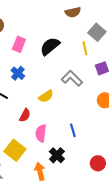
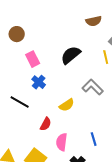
pink rectangle: (19, 44) -> (33, 59), moved, turned -49

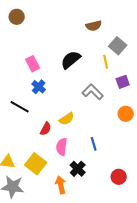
brown circle: (17, 34) -> (17, 17), moved
yellow semicircle: (67, 105) -> (67, 119), moved

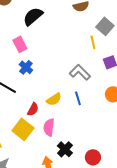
black semicircle: (71, 60) -> (33, 16), moved
blue line: (94, 144) -> (78, 98), moved
yellow square: (36, 164) -> (23, 129), moved
red circle: (119, 177) -> (93, 157), moved

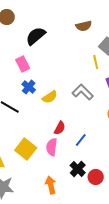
blue line: (78, 98) -> (81, 140), moved, turned 56
yellow semicircle: (54, 99) -> (50, 97), moved
red semicircle: (33, 109) -> (60, 128), moved
black cross: (65, 149) -> (78, 169), moved

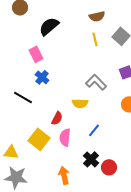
yellow line: (96, 62) -> (95, 39), moved
yellow semicircle: (50, 97) -> (80, 103), moved, turned 35
red semicircle: (60, 128) -> (57, 118), moved

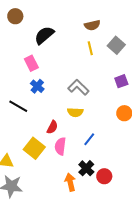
gray L-shape: (96, 82) -> (78, 87), moved
orange arrow: (64, 175) -> (70, 182), moved

